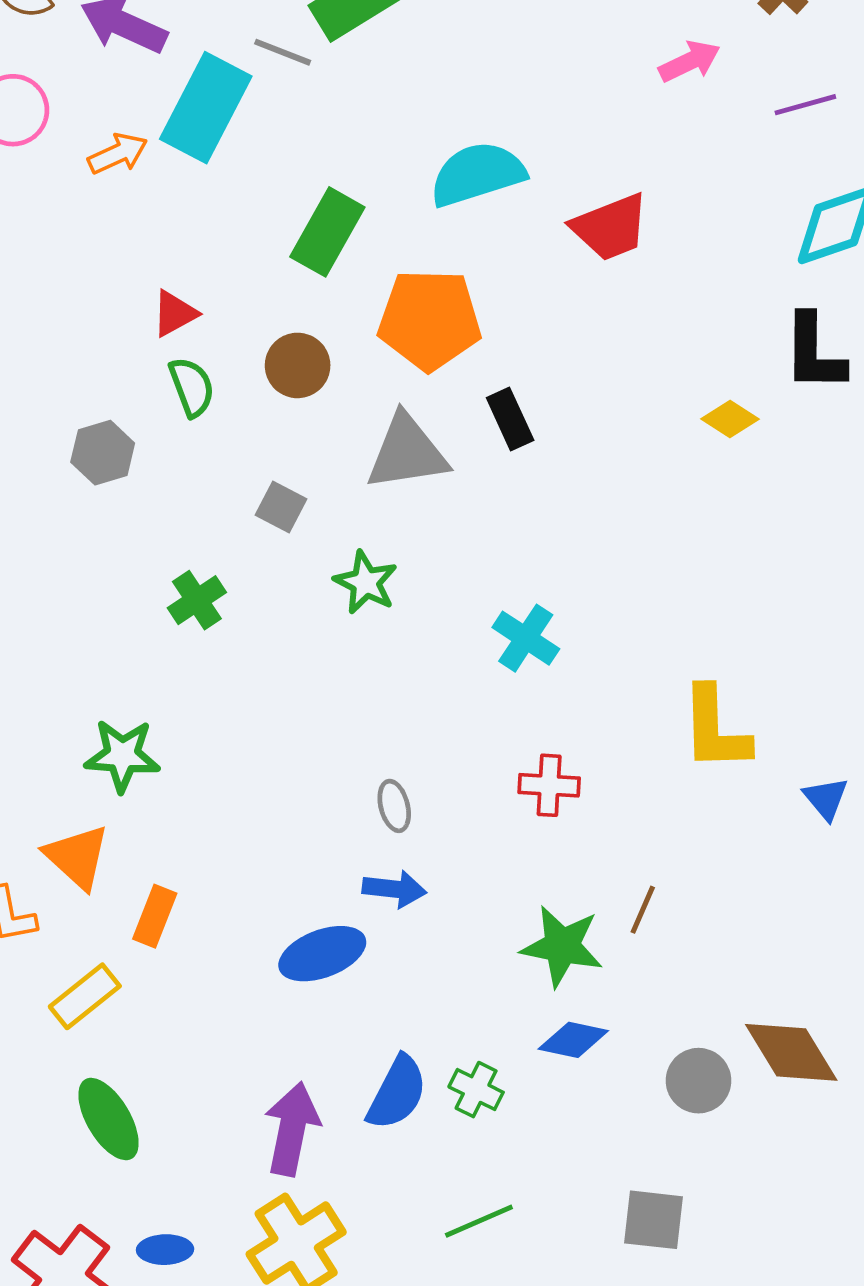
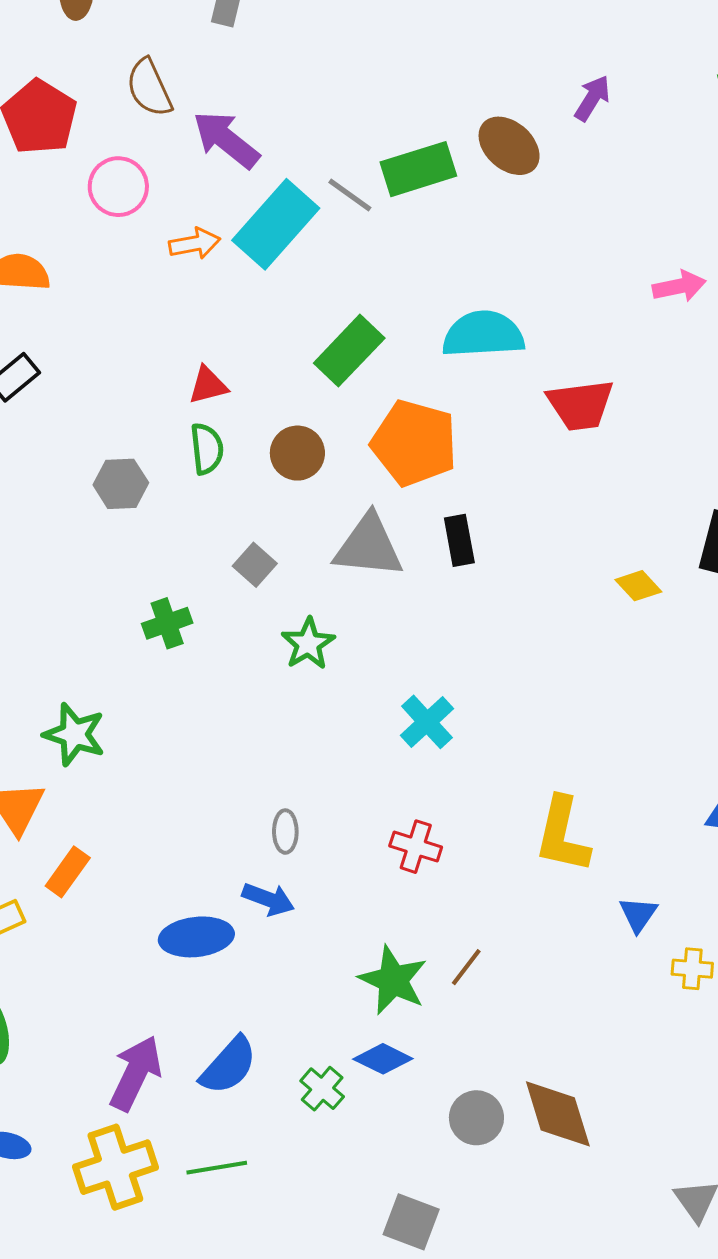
green cross: (476, 1090) -> (322, 1089), moved
green line: (479, 1221) -> (217, 1168), moved

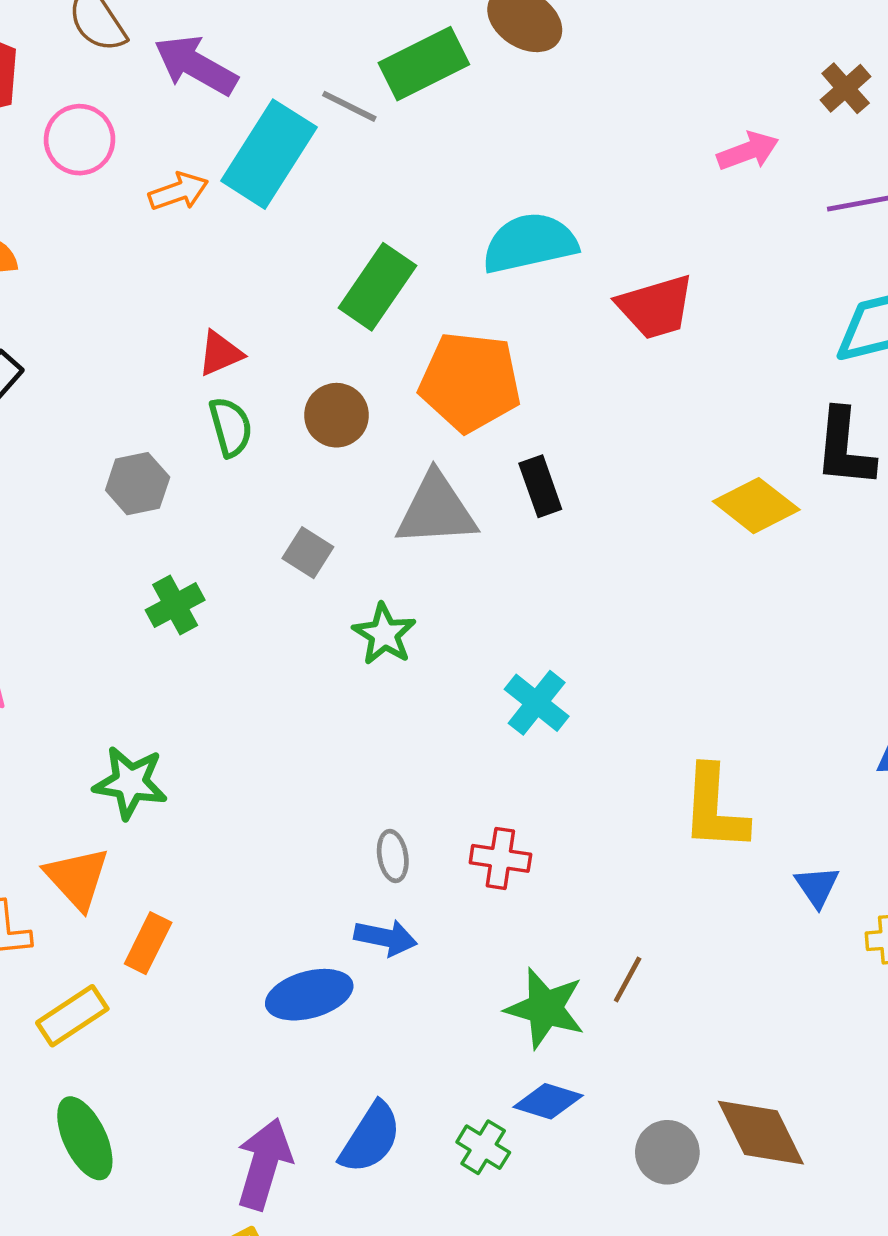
yellow diamond: (638, 586) -> (756, 506), size x1.5
green cross: (167, 623) -> (175, 605), moved
red cross: (416, 847) -> (500, 858), moved

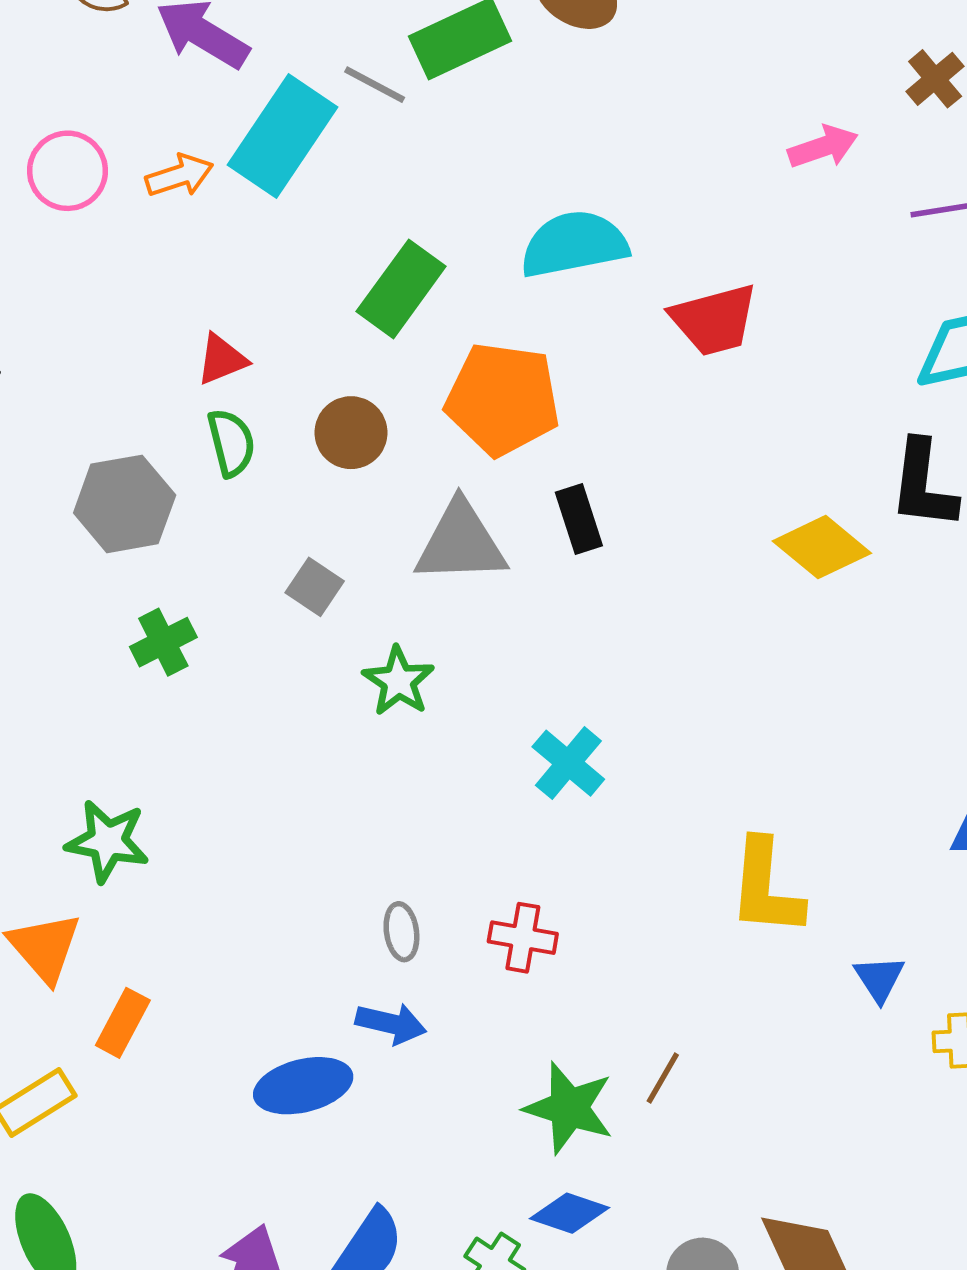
pink circle: (80, 140) -> (67, 171), moved
gray hexagon: (138, 484) -> (125, 504), size x1.4

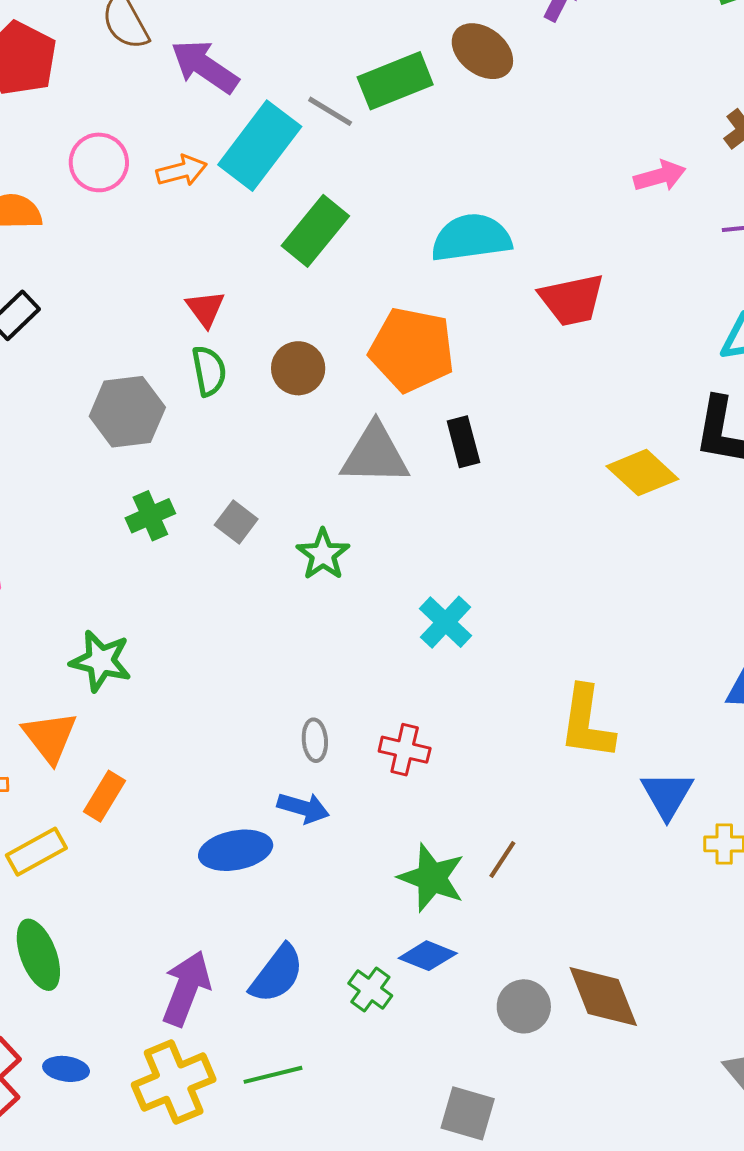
green rectangle: (401, 289) -> (315, 231), moved
red triangle: (222, 359) -> (205, 309), turned -48
gray square: (315, 587) -> (236, 522), moved
blue triangle: (879, 979) -> (667, 795), size x1.4

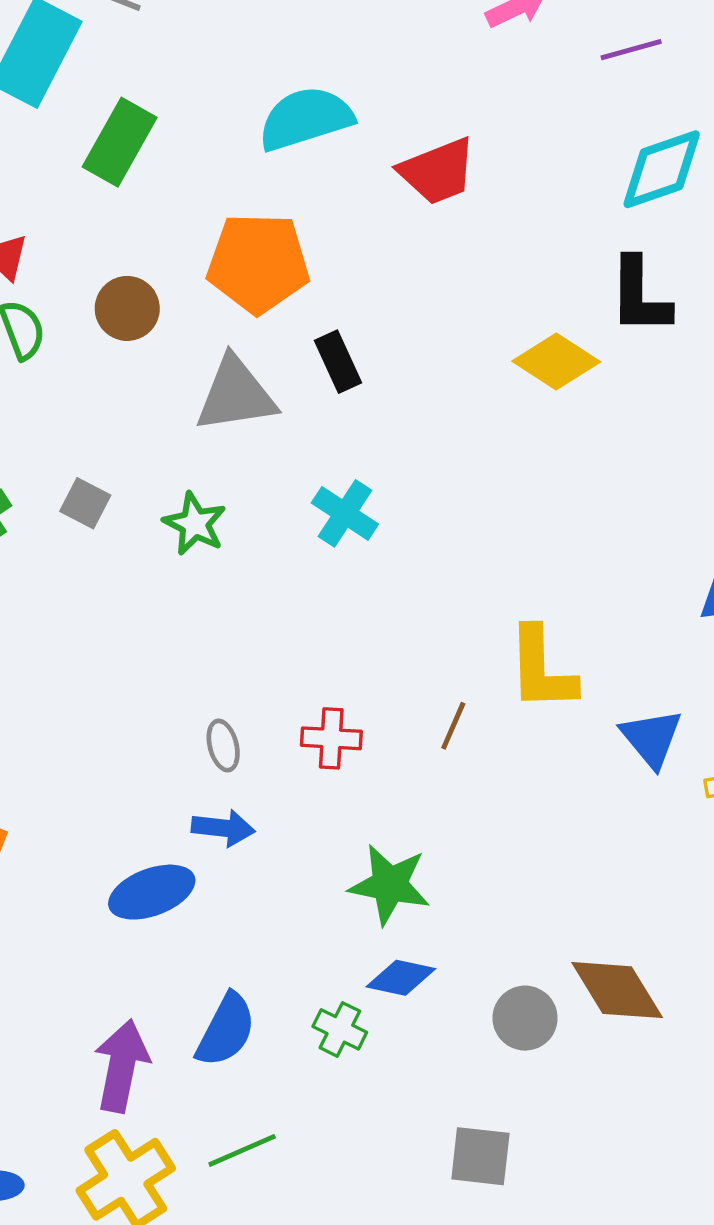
cyan cross: (445, 622) -> (345, 513), moved
brown line: (502, 859) -> (453, 726), moved

